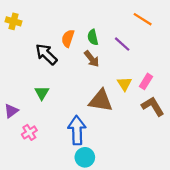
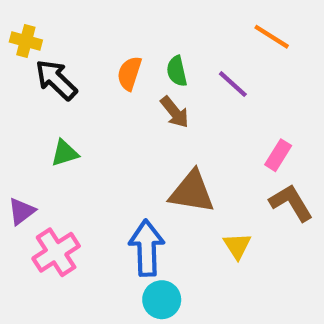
black arrow: (46, 54) -> (56, 80), moved
yellow triangle: (124, 84) -> (237, 246), moved
green triangle: (42, 93) -> (65, 153), moved, turned 42
pink cross: (29, 132) -> (56, 252), size x1.5

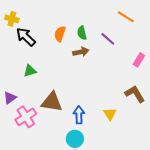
brown arrow: (175, 112) -> (81, 52), turned -63
pink rectangle: (278, 155) -> (139, 60), moved
brown triangle: (192, 192) -> (52, 102), moved
blue arrow: (147, 248) -> (79, 115), moved, size x0.7

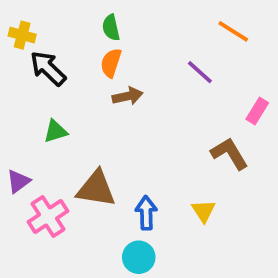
green semicircle: (82, 33) -> (111, 28), moved
brown arrow: (81, 52) -> (128, 96), moved
brown L-shape: (135, 94) -> (229, 154), moved

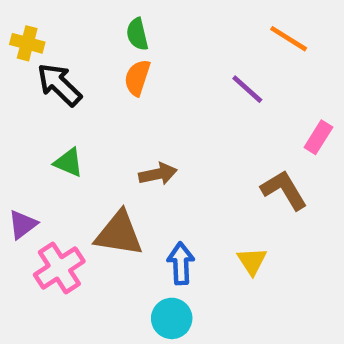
brown arrow: (128, 96) -> (158, 174), moved
green triangle: (55, 131) -> (69, 163), turned 40

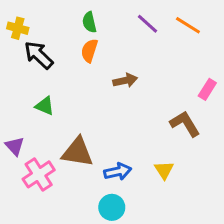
purple line: (247, 89) -> (148, 24), moved
brown arrow: (158, 174) -> (125, 80), moved
purple triangle: (23, 224) -> (15, 146), turned -36
blue arrow: (181, 263) -> (118, 172), turned 80

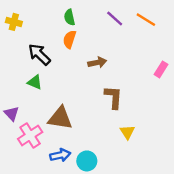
black arrow: (39, 55) -> (39, 54), moved
brown L-shape: (185, 124) -> (113, 97), moved, turned 35
blue arrow: (118, 172) -> (60, 155), moved

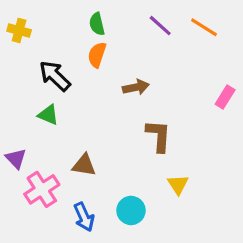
brown triangle: (60, 118) -> (84, 165), size x0.7
blue arrow: (60, 155) -> (84, 217), turned 78
cyan circle: (87, 161) -> (131, 210), moved

